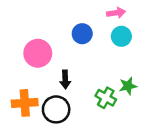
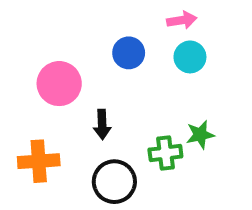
green cross: (106, 98) -> (165, 153), turned -36
black circle: (56, 109) -> (114, 182), moved

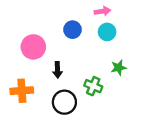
green star: (200, 135) -> (119, 68), moved
green cross: (165, 153) -> (93, 86), turned 30

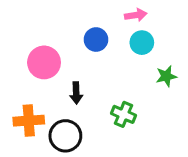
green star: (119, 68) -> (166, 76), moved
black circle: (64, 102) -> (65, 136), moved

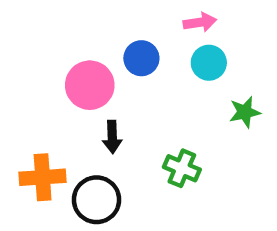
pink circle: (44, 62) -> (90, 85), moved

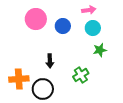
pink circle: (90, 85) -> (36, 19), moved
green star: (245, 112) -> (100, 50), moved
green cross: (182, 168) -> (81, 75), turned 35

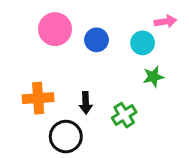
pink arrow: (89, 10) -> (166, 21), moved
black arrow: (50, 61) -> (86, 103), moved
orange cross: (19, 79) -> (38, 98), moved

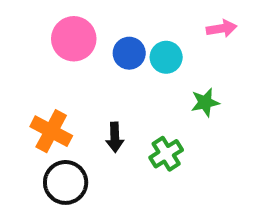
cyan circle: (143, 43) -> (166, 57), moved
orange cross: (38, 98) -> (51, 131), turned 32
black circle: (66, 137) -> (66, 182), moved

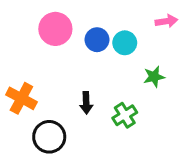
orange cross: (51, 131) -> (21, 98), moved

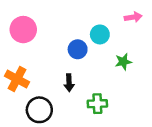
pink circle: (55, 29) -> (23, 30), moved
blue circle: (97, 40) -> (78, 49), moved
green cross: (125, 115) -> (97, 104), moved, turned 30

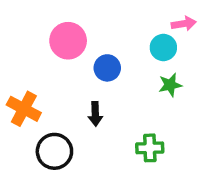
pink circle: (23, 30) -> (68, 41), moved
cyan circle: (100, 34) -> (163, 48), moved
green cross: (97, 104) -> (150, 148), moved

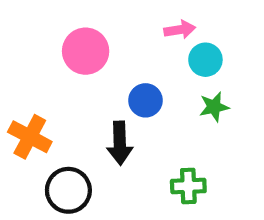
pink arrow: (184, 24) -> (180, 30), moved
blue circle: (107, 68) -> (145, 100), moved
black arrow: (95, 114) -> (120, 143), size x1.4

